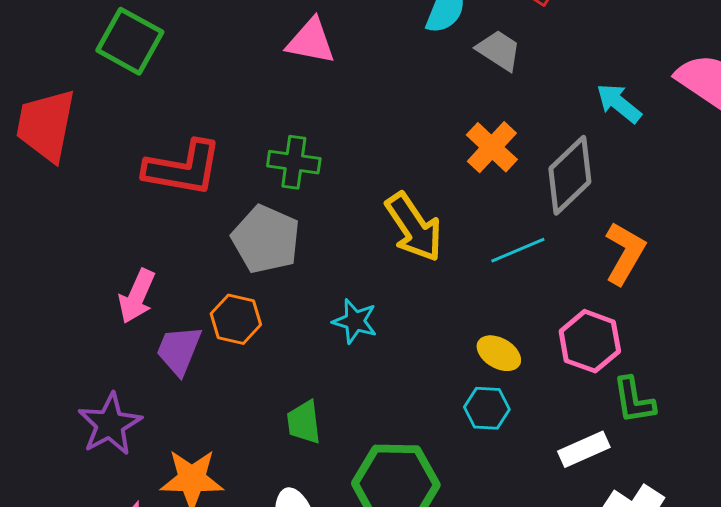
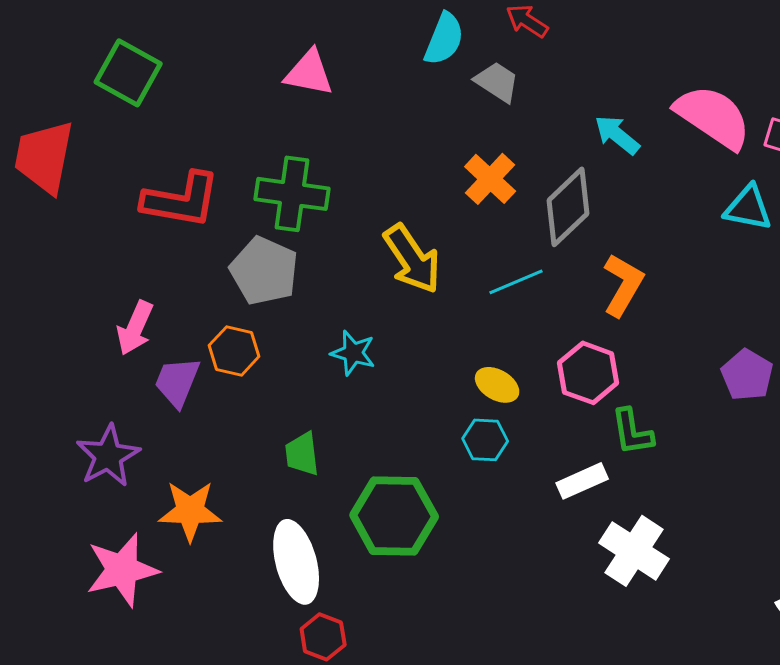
green cross: (294, 162) -> (292, 194), size x1.4

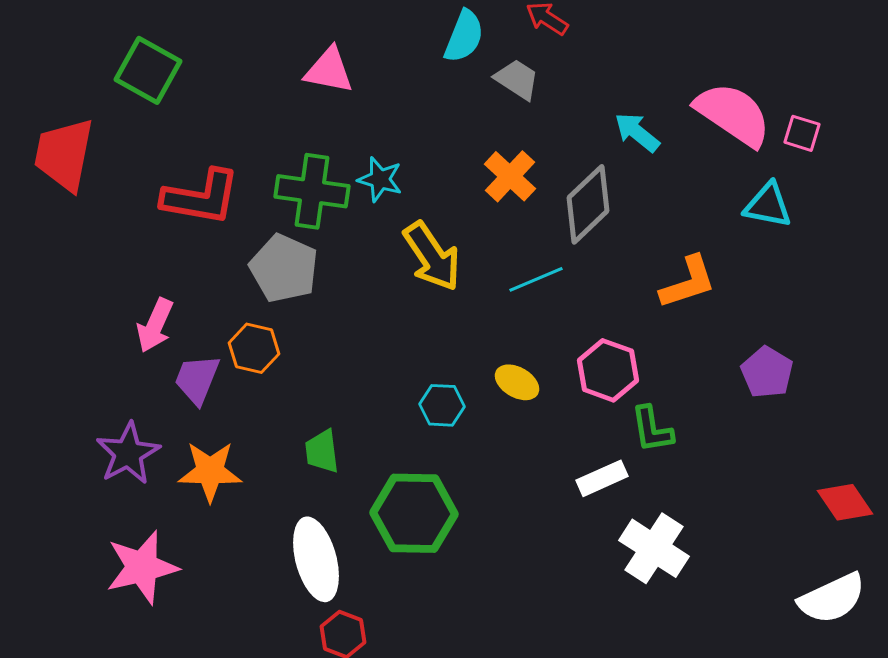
orange L-shape: (623, 285) -> (688, 282), moved, turned 42
cyan star: (353, 353) -> (380, 179), moved
cyan hexagon: (485, 440) -> (442, 405), moved
orange star: (190, 511) -> (210, 471), moved

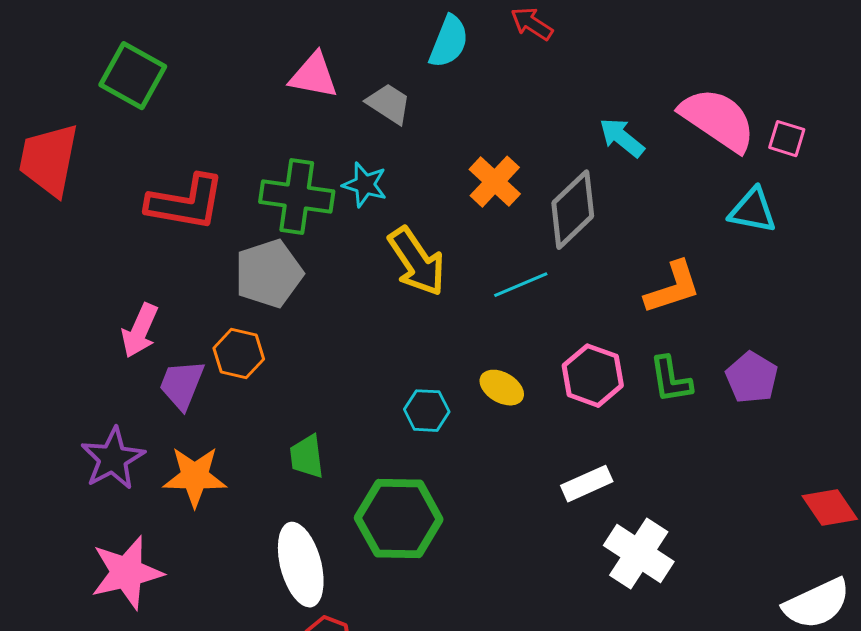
gray trapezoid: (517, 79) -> (389, 104), moved
gray pentagon: (284, 268) -> (269, 274), turned 30
green L-shape: (652, 429) -> (671, 380), moved

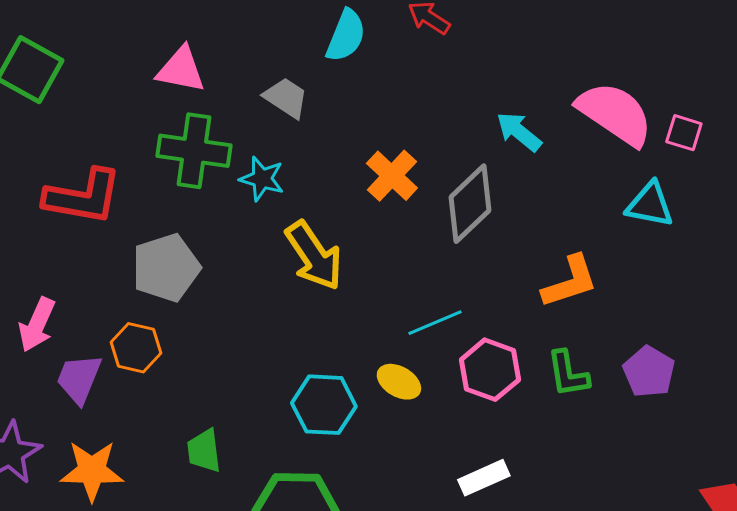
pink triangle: (314, 76) -> (181, 70), moved
green cross: (297, 197) -> (194, 151), moved
cyan line: (521, 285) -> (435, 323), moved
cyan hexagon: (427, 411) -> (324, 405), size x1.4

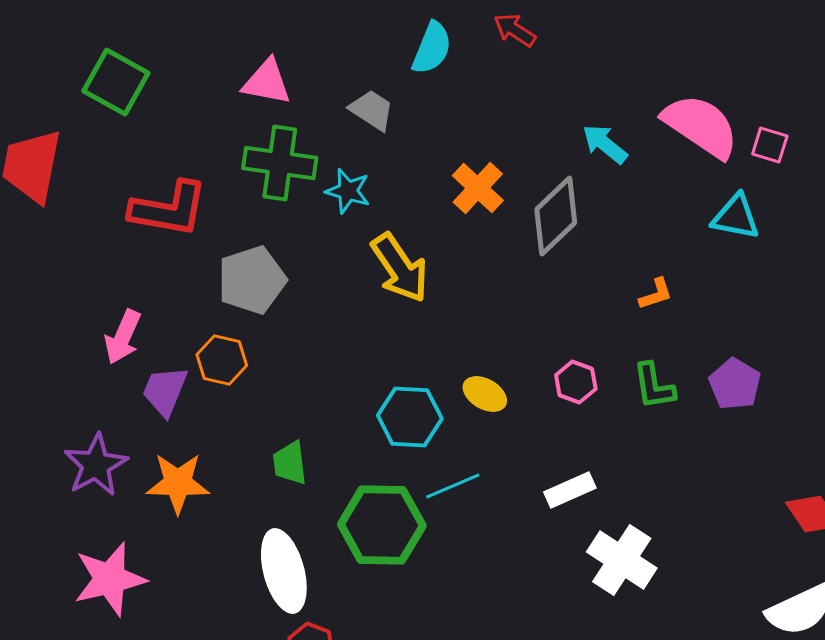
orange L-shape: (570, 282) -> (656, 294), size x0.6
cyan line: (435, 323) -> (453, 486), moved
pink hexagon: (490, 370) -> (576, 382), size x0.7

